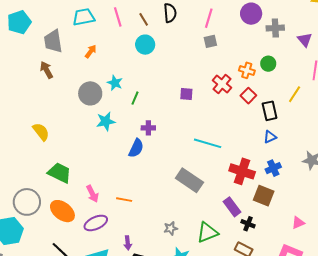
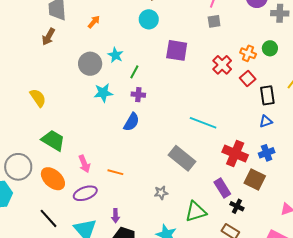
brown arrow: (47, 70) -> (48, 37), turned -126
purple square: (186, 94) -> (177, 50), moved, size x1.6
purple cross: (148, 128) -> (138, 95), moved
gray star: (171, 228) -> (161, 193), moved

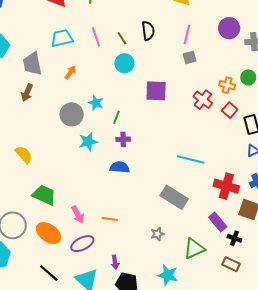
blue semicircle: (131, 122) -> (120, 167), turned -108

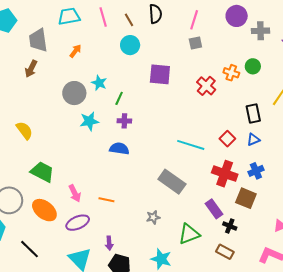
red square: (230, 110) -> (227, 139), moved
black line: (49, 273) -> (29, 249), moved

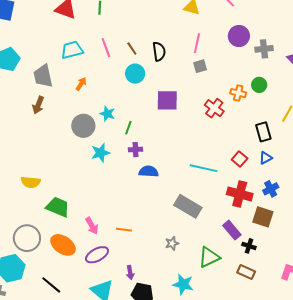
black semicircle: (155, 14) -> (159, 51), moved
yellow semicircle: (24, 130) -> (31, 182), moved, turned 138
blue semicircle: (119, 149) -> (149, 171), moved

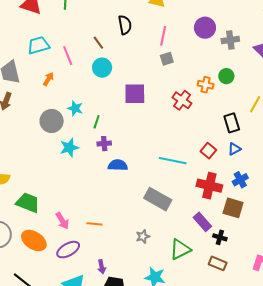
pink line: (106, 48) -> (68, 56), moved
black semicircle: (159, 51) -> (125, 25), moved

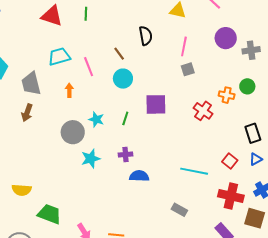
orange arrow: (48, 79) -> (69, 90), turned -32
green line: (97, 122) -> (125, 118), moved
gray rectangle: (158, 199) -> (179, 210), size x0.6

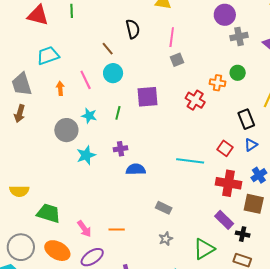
purple circle: (226, 38) -> (225, 15), moved
pink line: (89, 67) -> (86, 80), moved
gray rectangle: (179, 210) -> (164, 208), moved

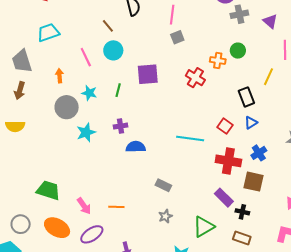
orange arrow: (60, 88) -> (59, 76), moved
yellow semicircle: (19, 191) -> (15, 126), moved
gray circle: (21, 247) -> (21, 224), size x0.7

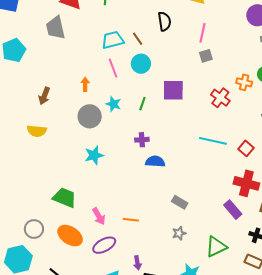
cyan trapezoid: (48, 33) -> (113, 40), moved
gray trapezoid: (22, 61) -> (56, 28), moved
cyan star: (86, 132) -> (94, 155), moved
cyan line: (190, 138) -> (213, 141), moved
purple rectangle: (224, 198) -> (233, 210), moved

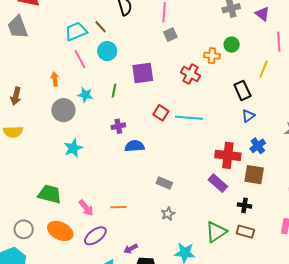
red square: (246, 148) -> (161, 113), moved
green triangle: (216, 247) -> (216, 232), moved
purple arrow: (137, 263) -> (131, 249), turned 80

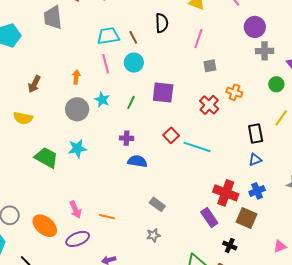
gray square: (170, 35) -> (210, 66), moved
green circle: (232, 45) -> (276, 84), moved
green trapezoid: (50, 194) -> (46, 158), moved

